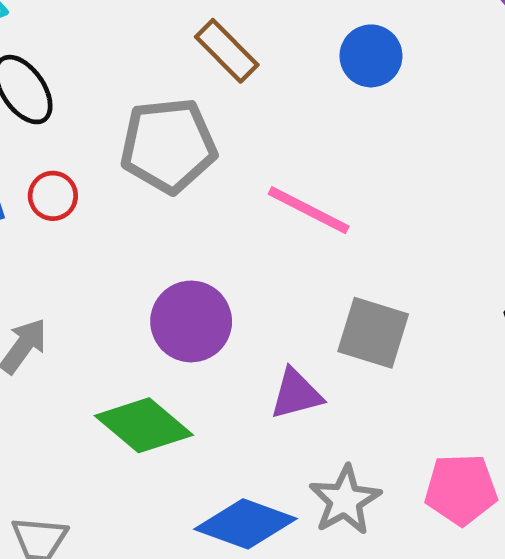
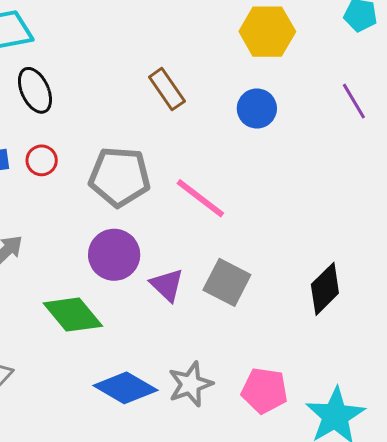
gray pentagon: (168, 145) -> (120, 177), moved
purple triangle: (296, 394) -> (167, 285), moved, turned 48

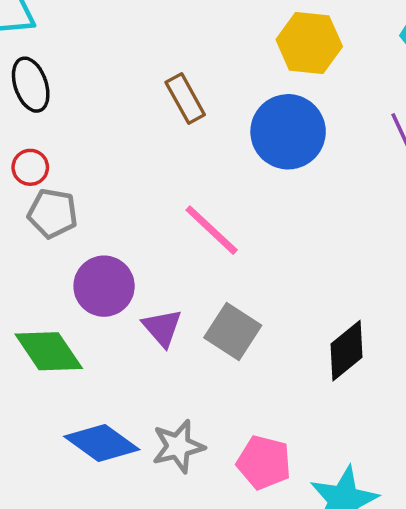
blue circle: (257, 109) -> (288, 132), size x1.6
gray pentagon: (120, 177) -> (53, 213), moved, size x0.7

